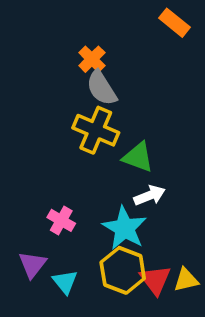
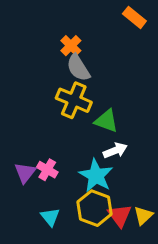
purple triangle: (32, 265) -> (25, 173), moved
yellow triangle: (186, 280) -> (143, 215), turned -30

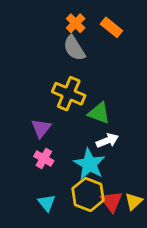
orange rectangle: (134, 17) -> (111, 27), moved
orange cross: (71, 46) -> (76, 23), moved
gray semicircle: (78, 68) -> (74, 48), moved
purple triangle: (25, 173) -> (41, 128), moved

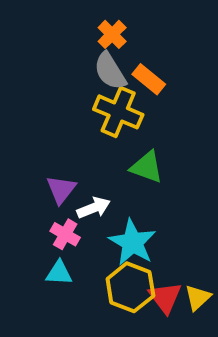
orange rectangle: (111, 27) -> (149, 79), moved
yellow cross: (69, 94) -> (118, 112), moved
white arrow: (107, 141) -> (94, 208), moved
cyan triangle: (47, 203) -> (59, 273), moved, turned -48

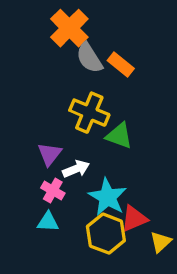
orange cross: (112, 34) -> (69, 28), moved, size x1.6
yellow cross: (118, 112) -> (89, 113), moved
red triangle: (165, 298) -> (134, 219), moved, turned 44

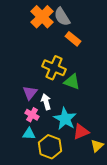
gray semicircle: (89, 58) -> (62, 17), moved
white arrow: (76, 169) -> (46, 102), turned -84
yellow hexagon: (106, 234) -> (50, 147), moved

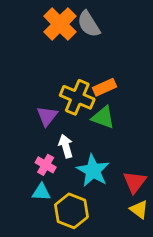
orange rectangle: (73, 39) -> (105, 87), moved, turned -63
purple triangle: (30, 93) -> (47, 116), moved
red triangle: (81, 132) -> (135, 182), moved, turned -30
yellow triangle: (97, 146) -> (139, 209), turned -40

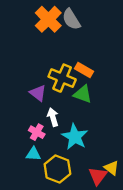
orange rectangle: (105, 87) -> (84, 70), turned 54
purple triangle: (47, 116) -> (38, 93), turned -30
red triangle: (135, 182) -> (98, 176), moved

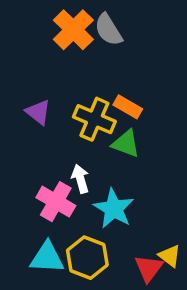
purple triangle: (38, 93) -> (38, 112), moved
pink cross: (37, 132) -> (56, 202), size x1.5
cyan triangle: (33, 154) -> (47, 258), moved, size x1.5

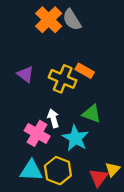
green triangle: (126, 144) -> (92, 114), moved
yellow triangle: (170, 256) -> (112, 169), turned 35

